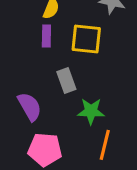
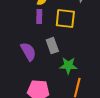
purple semicircle: (30, 107) -> (28, 52), moved

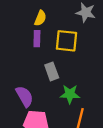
purple semicircle: (28, 52) -> (24, 96), moved

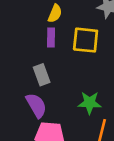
gray rectangle: (52, 71) -> (42, 75), moved

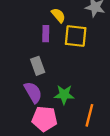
yellow semicircle: (55, 13) -> (58, 15), moved, turned -63
green star: (90, 103) -> (64, 95), moved

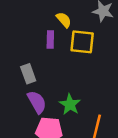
gray rectangle: (38, 66) -> (28, 74), moved
green star: (64, 95) -> (70, 104), turned 30

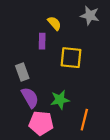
yellow square: (82, 42) -> (71, 58), moved
green star: (70, 104) -> (60, 100), turned 30

